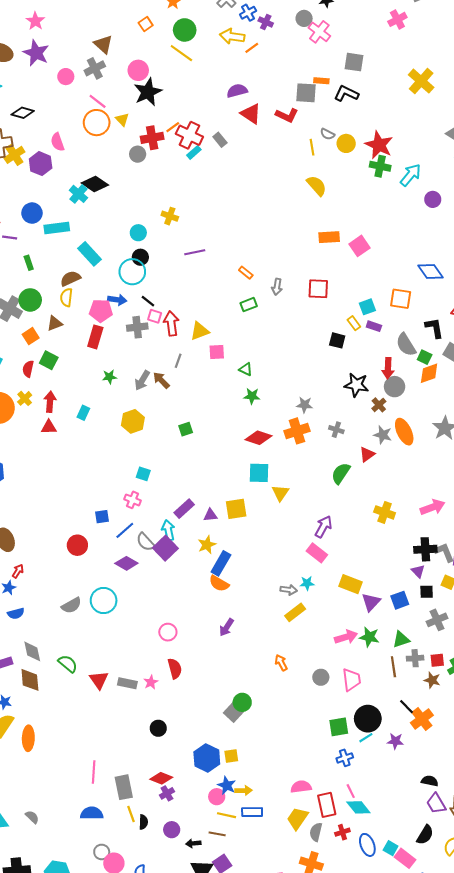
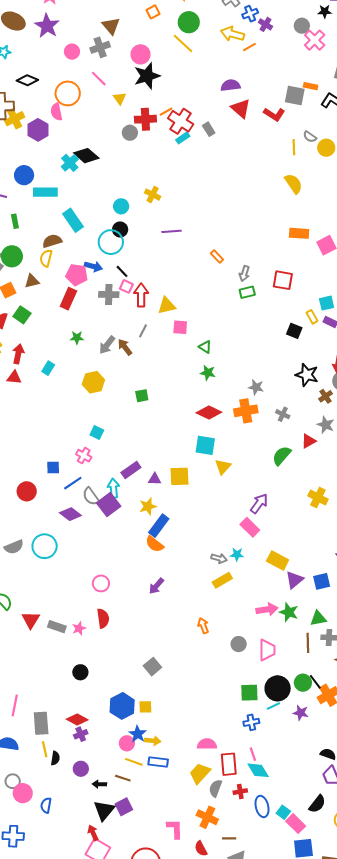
orange circle: (97, 123) -> (68, 93), moved
green rectangle: (249, 305) -> (247, 292), moved
green circle: (242, 702) -> (303, 683), moved

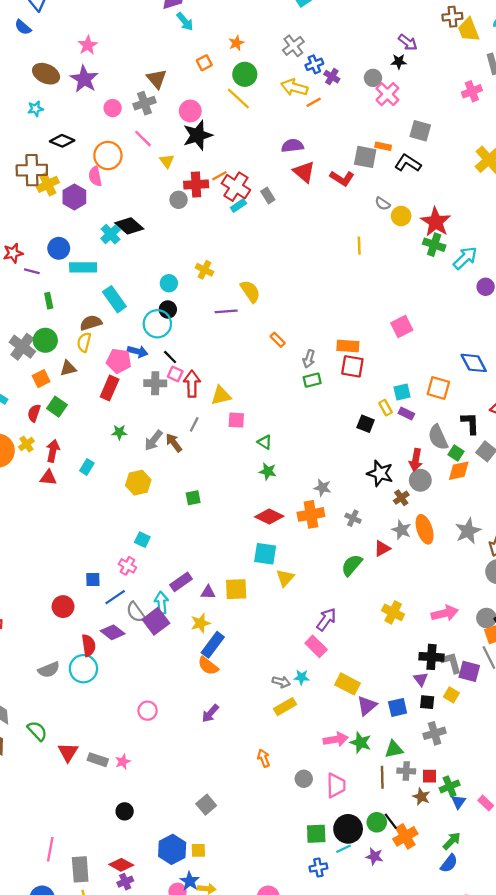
yellow line: (294, 147) -> (359, 246), moved
yellow semicircle: (294, 184) -> (250, 291), moved
orange rectangle: (299, 233) -> (348, 346), moved
red semicircle: (103, 618) -> (89, 645), moved

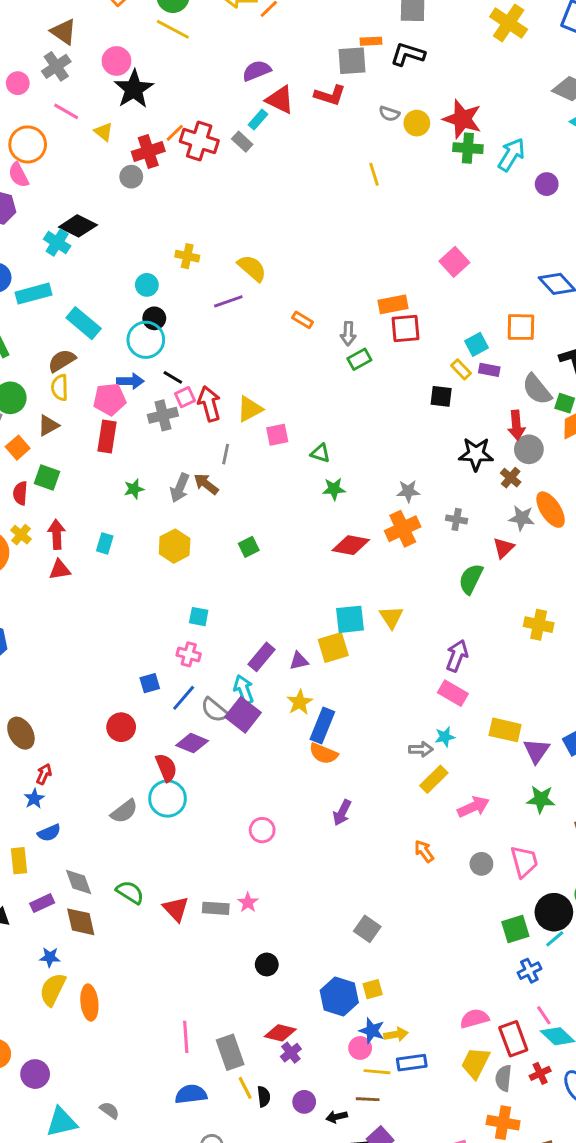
cyan rectangle: (238, 205) -> (258, 119), moved
pink square: (175, 374) -> (185, 397), turned -35
cyan square: (265, 554) -> (350, 619), moved
pink arrow: (336, 739) -> (473, 807), moved

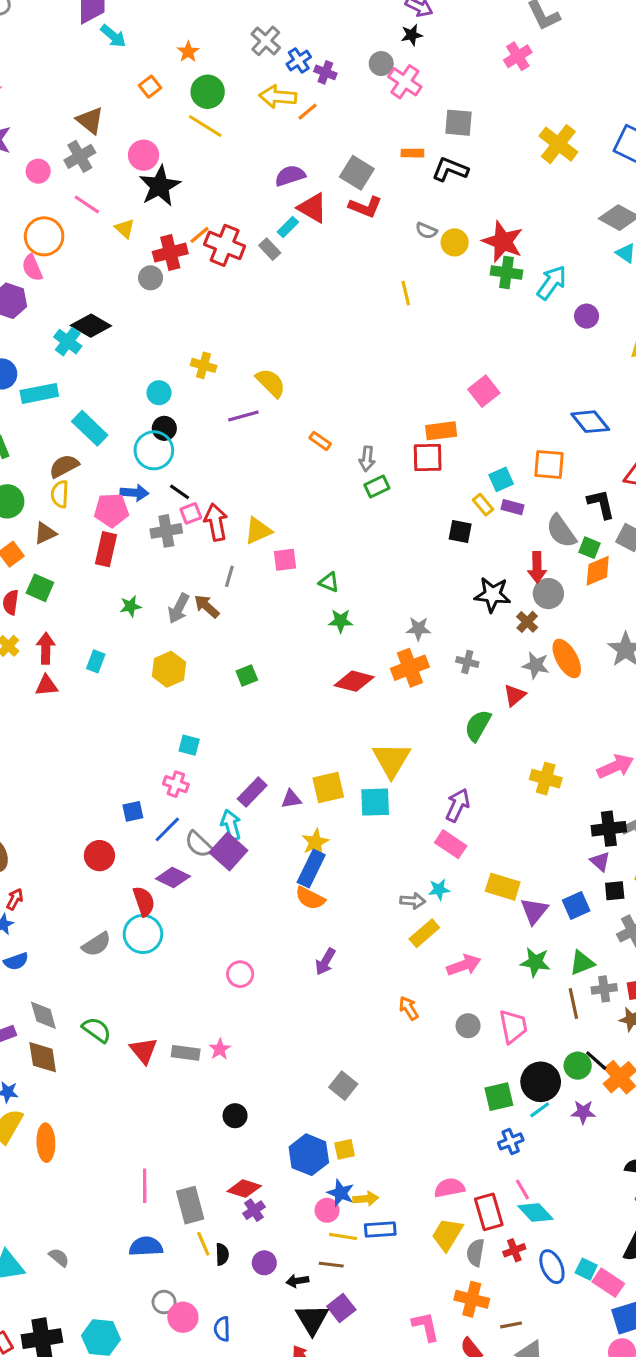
gray square: (352, 61) -> (357, 173), moved, turned 32
orange rectangle: (393, 304) -> (441, 431), moved
yellow triangle: (391, 617) -> (391, 760), size x1.5
cyan square: (350, 619) -> (375, 802), moved
yellow star: (300, 702) -> (315, 842), moved

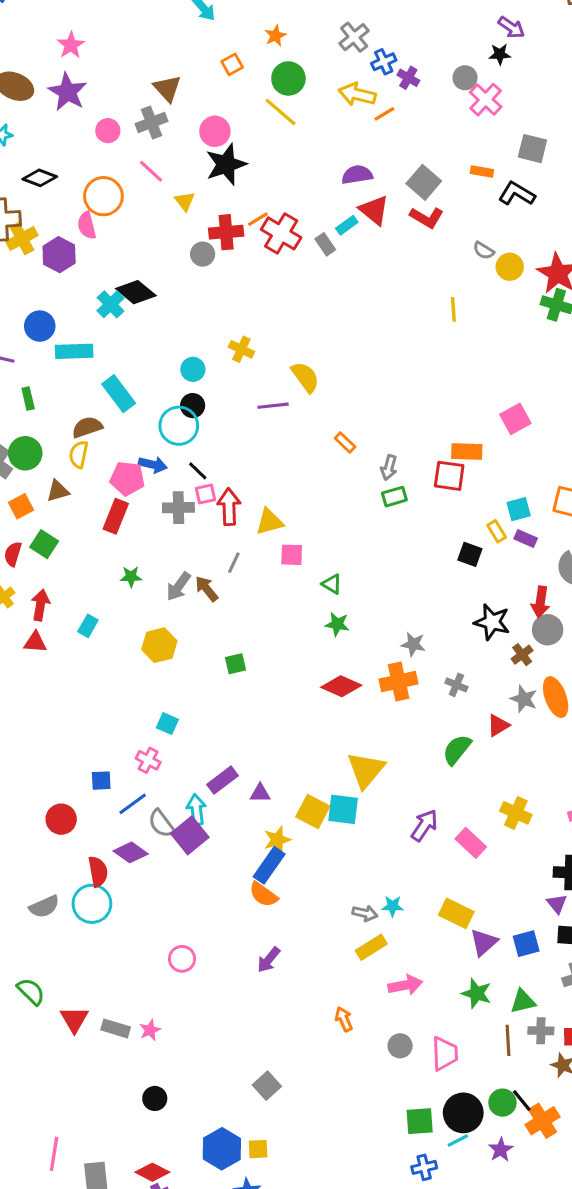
yellow square: (328, 787) -> (313, 812), moved, turned 32
pink rectangle: (451, 844) -> (471, 843), moved
purple star: (583, 1112) -> (501, 1150), turned 30

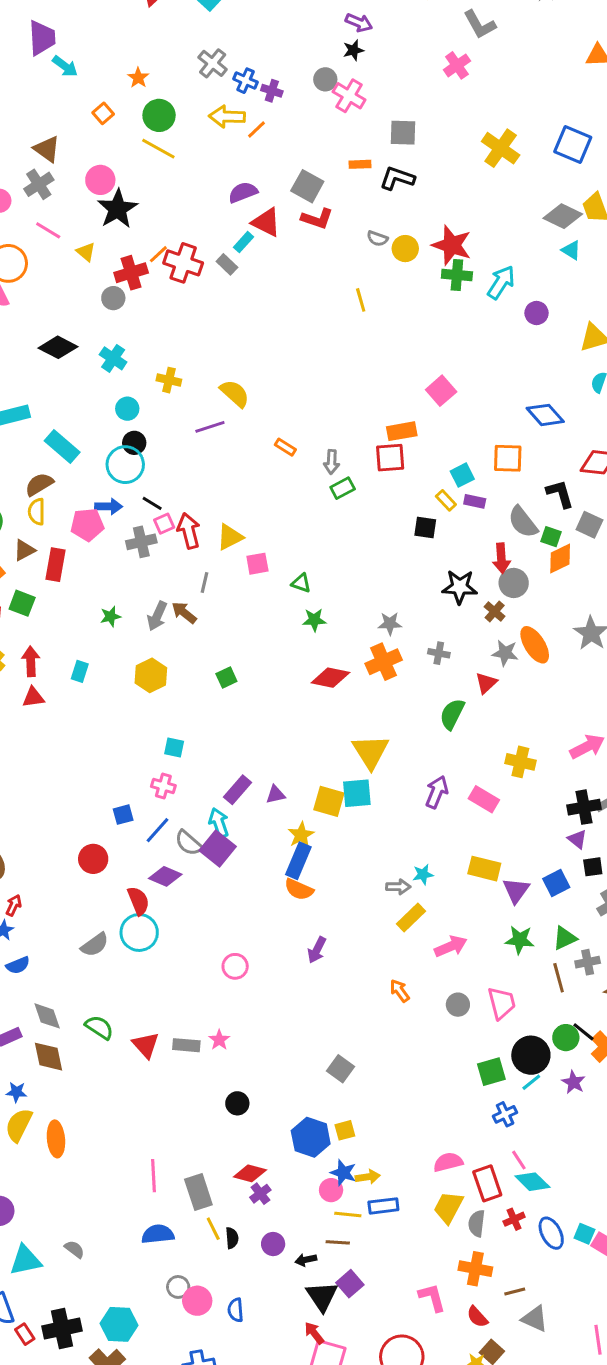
blue cross: (384, 62) -> (245, 81), turned -30
cyan cross: (111, 304) -> (113, 358), moved
red rectangle: (116, 516) -> (56, 565), moved

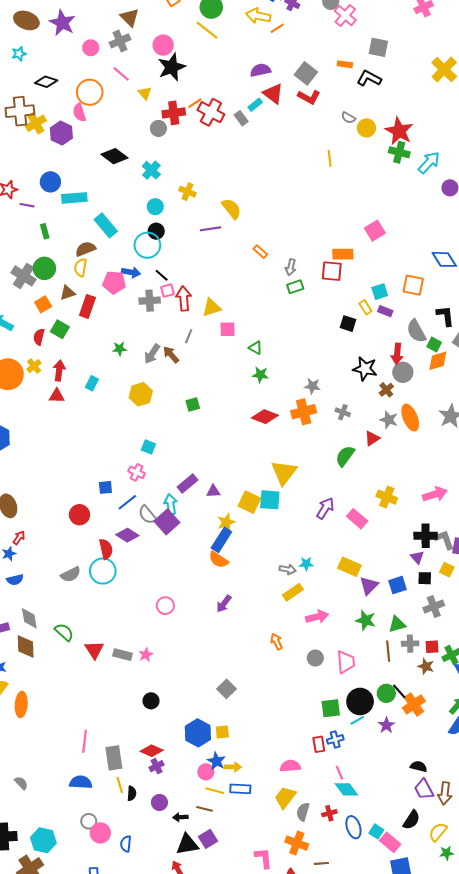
red rectangle: (487, 1183) -> (319, 744), moved, size x0.7
black triangle: (322, 1296) -> (187, 844), turned 45

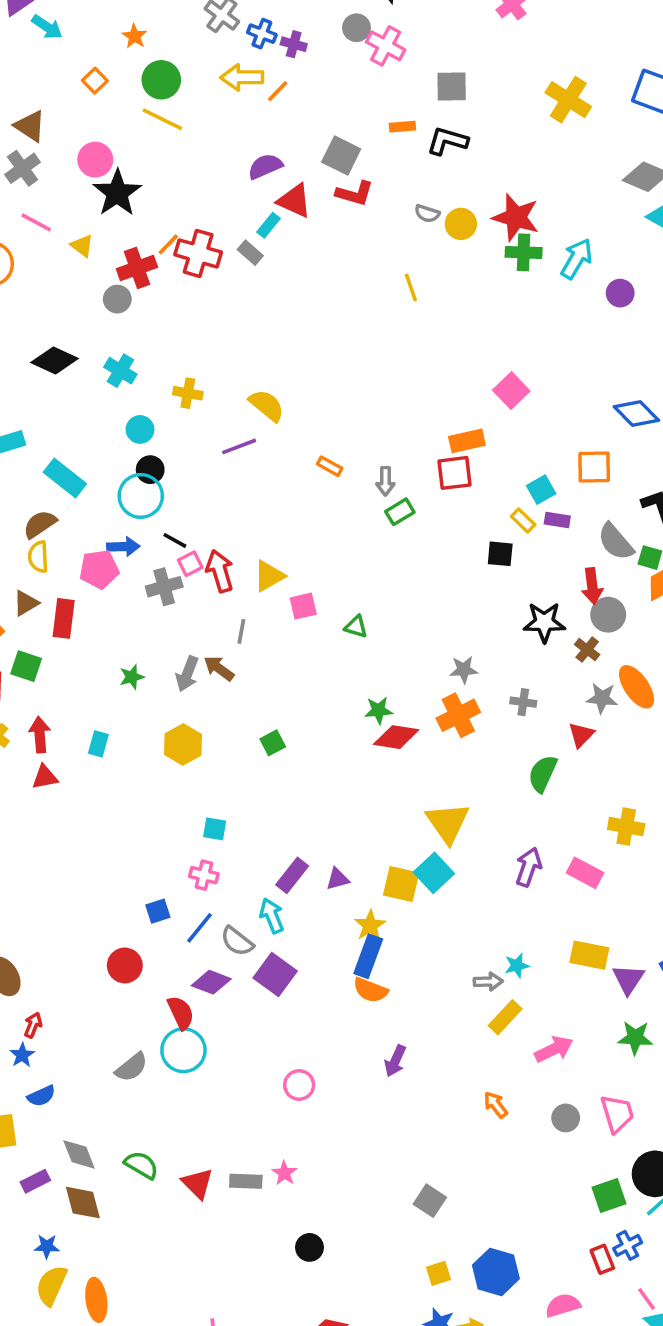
green star: (260, 375) -> (379, 710), moved
cyan square: (270, 500) -> (434, 873), turned -35
purple square: (167, 522) -> (275, 975), moved
blue hexagon: (198, 733) -> (496, 1272), moved

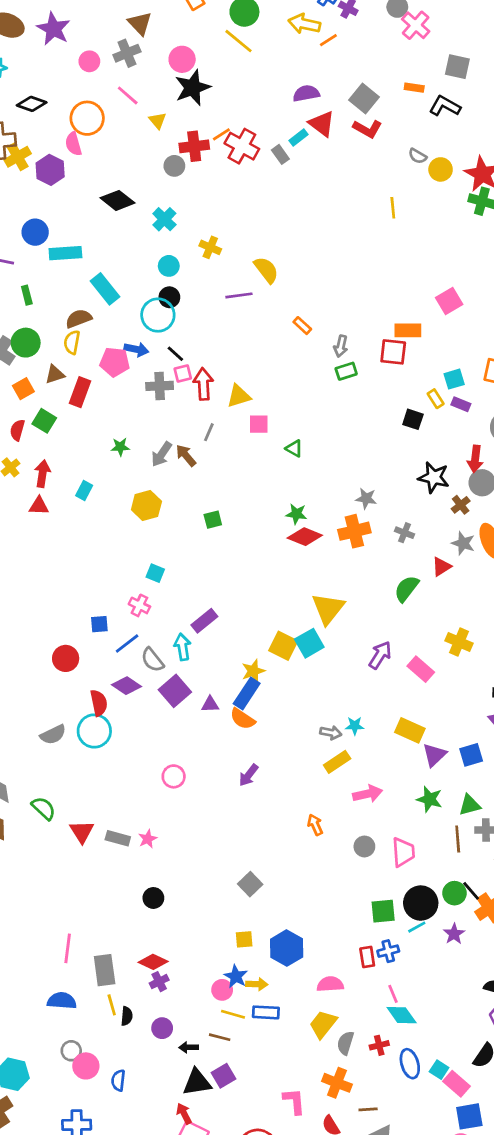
purple triangle: (338, 879) -> (210, 704), moved

